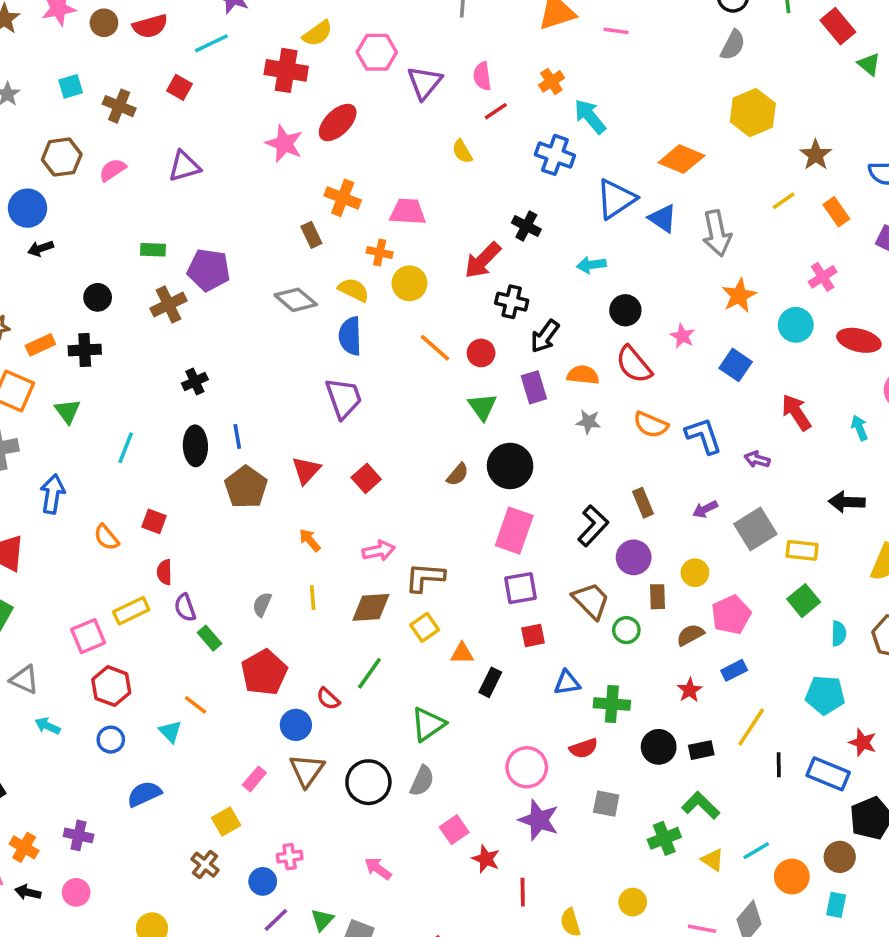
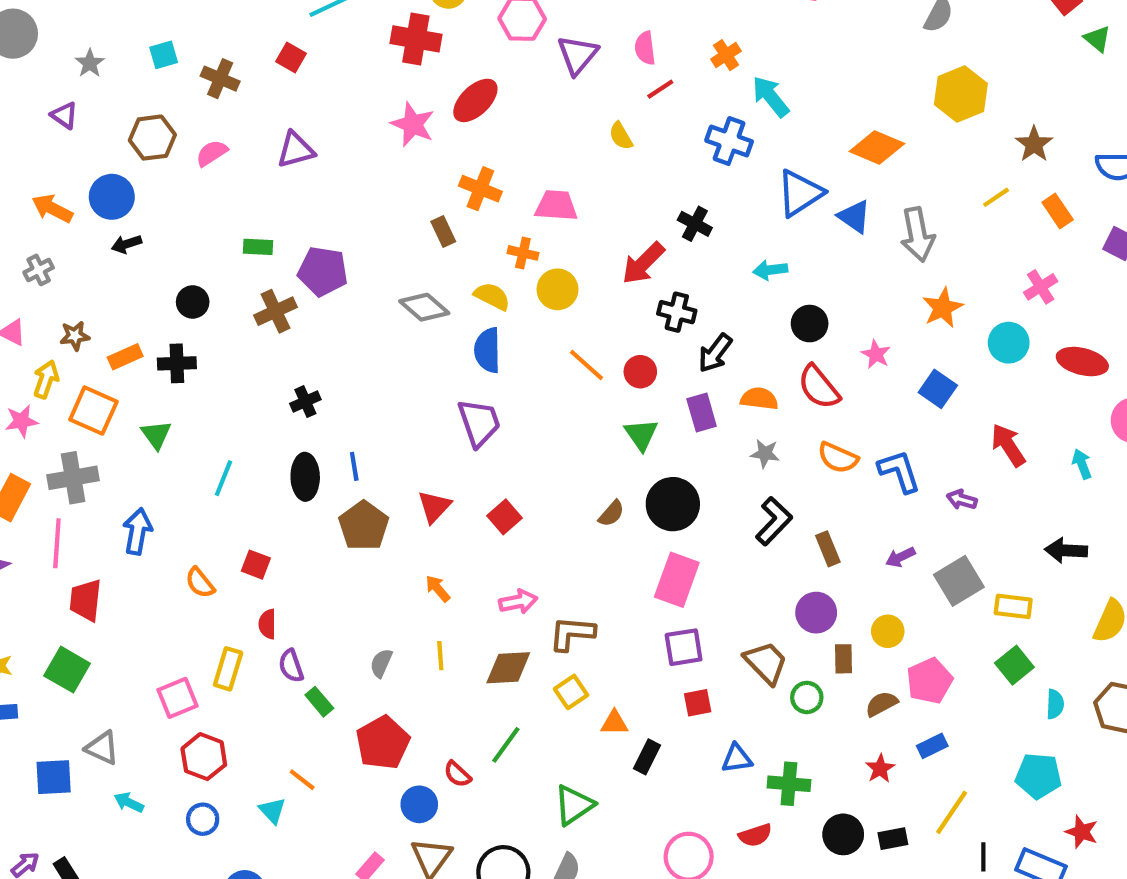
black L-shape: (593, 526) -> (774, 521), moved
yellow rectangle: (131, 611) -> (228, 669), turned -48

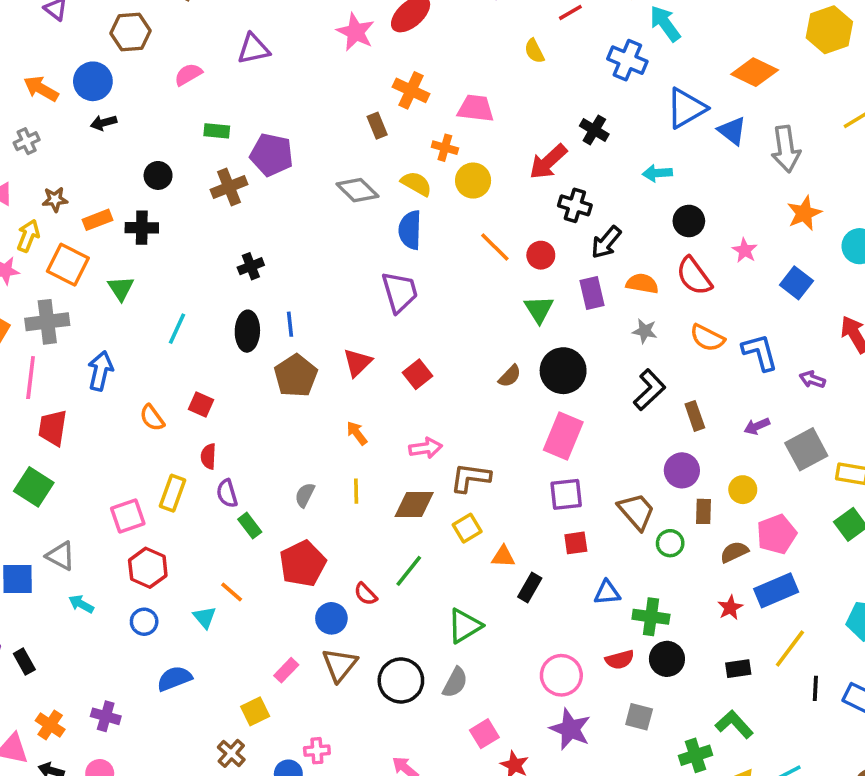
pink semicircle: (212, 153) -> (188, 74), moved
blue rectangle: (932, 746) -> (776, 590), size x1.6
black circle: (843, 834) -> (667, 659), moved

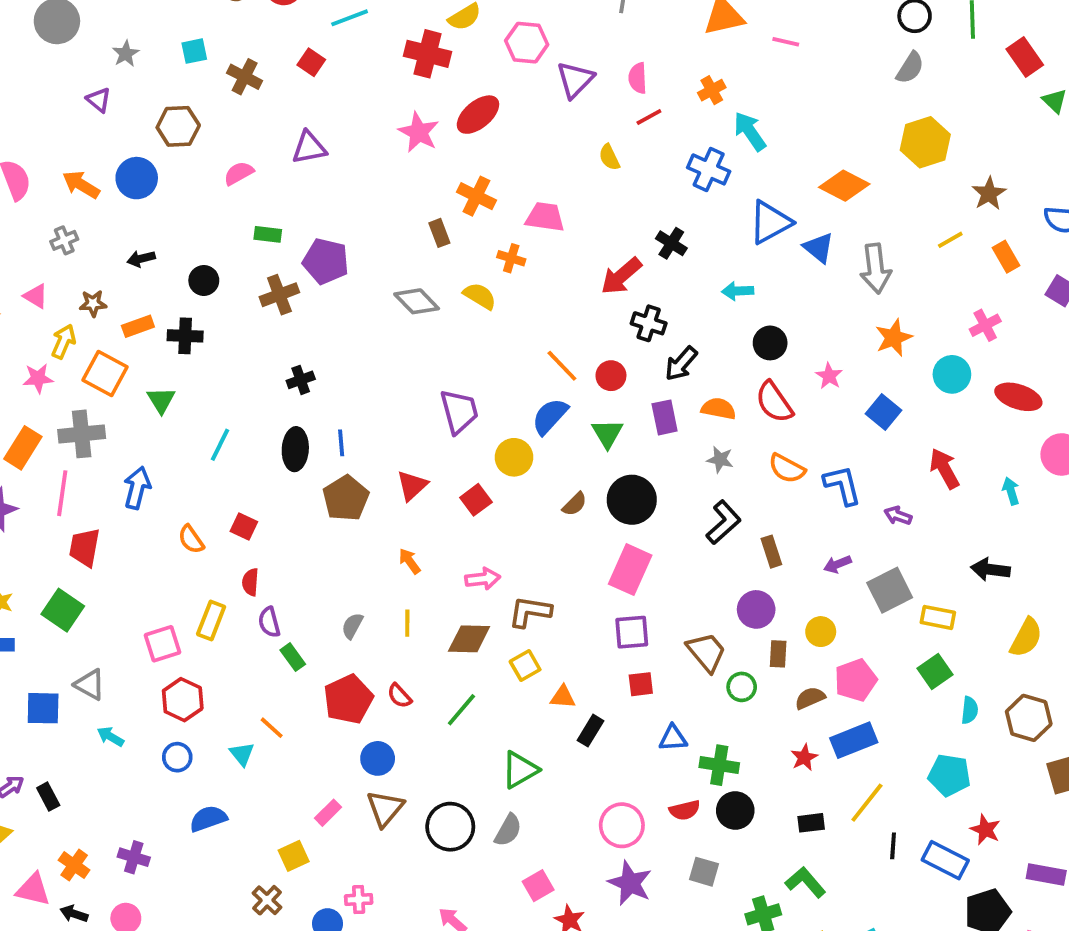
black arrow: (104, 123) -> (141, 259), moved
yellow circle: (473, 181) -> (514, 457), moved
blue semicircle: (410, 230) -> (550, 416), moved, turned 39
red semicircle: (366, 594) -> (399, 696), moved

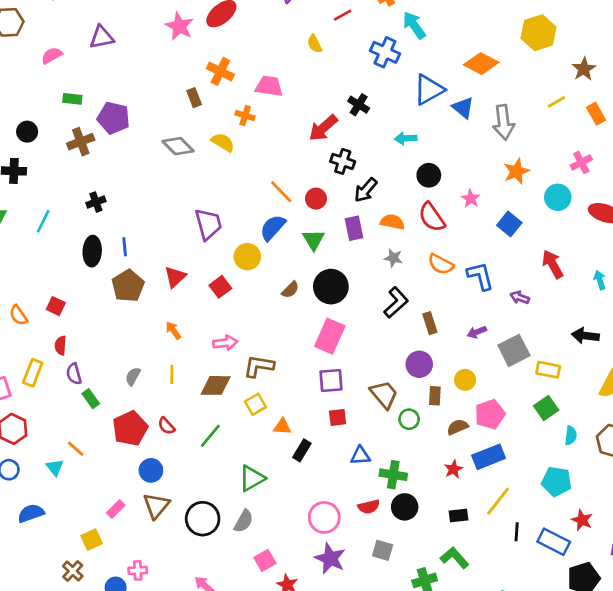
cyan line: (220, 445) -> (43, 221), moved

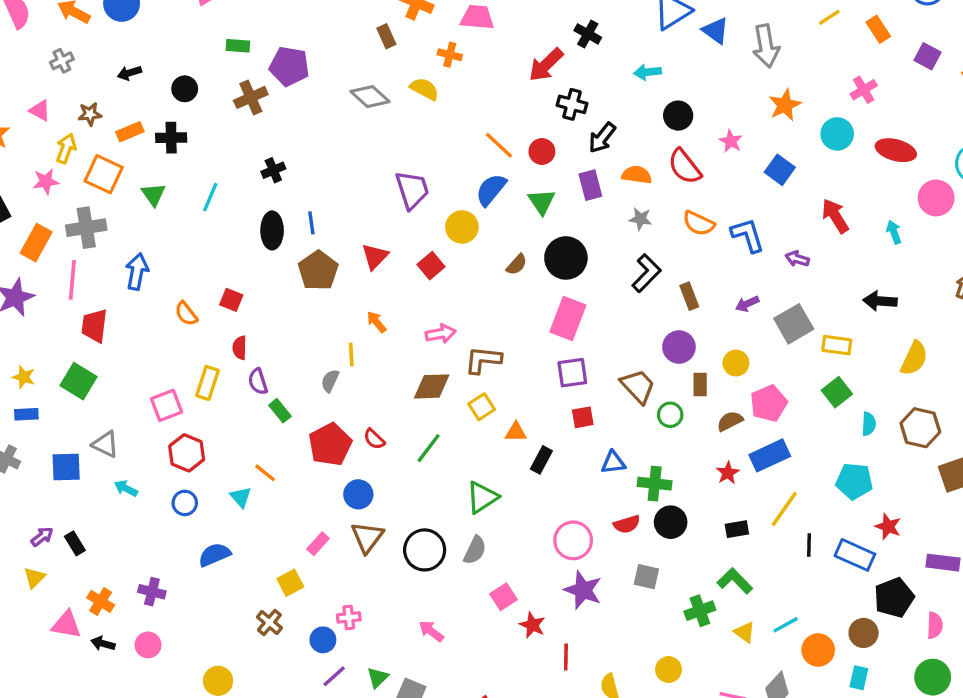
yellow line: (172, 374) -> (351, 354), moved

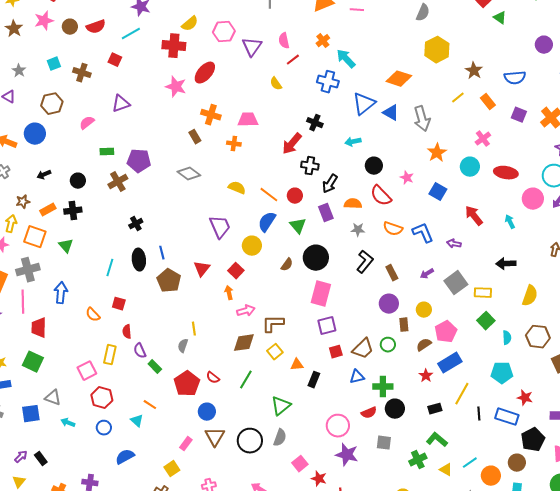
yellow semicircle: (424, 89) -> (237, 188), moved
cyan line: (210, 197) -> (110, 268), moved
orange arrow: (376, 322) -> (229, 293), moved, turned 32
brown trapezoid: (638, 386) -> (363, 349), moved, turned 95

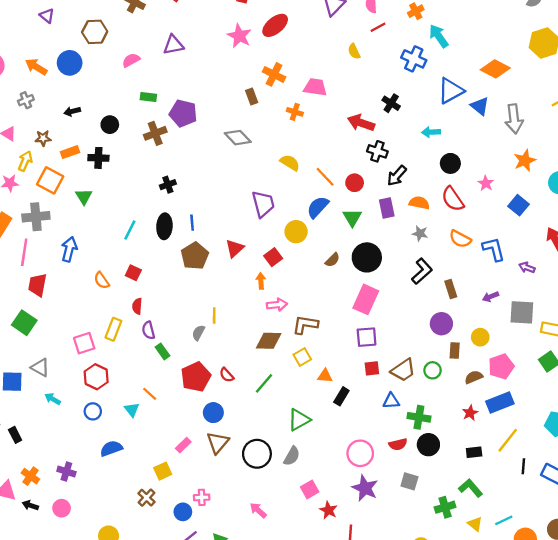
red arrow: (292, 144) -> (361, 123), turned 60
gray square: (456, 283) -> (522, 312), turned 30

